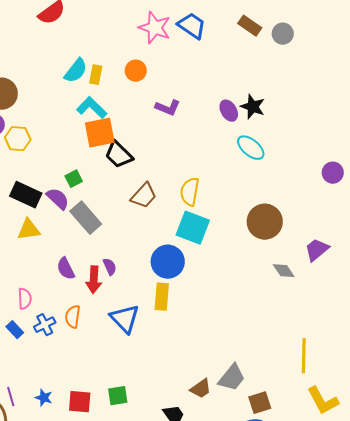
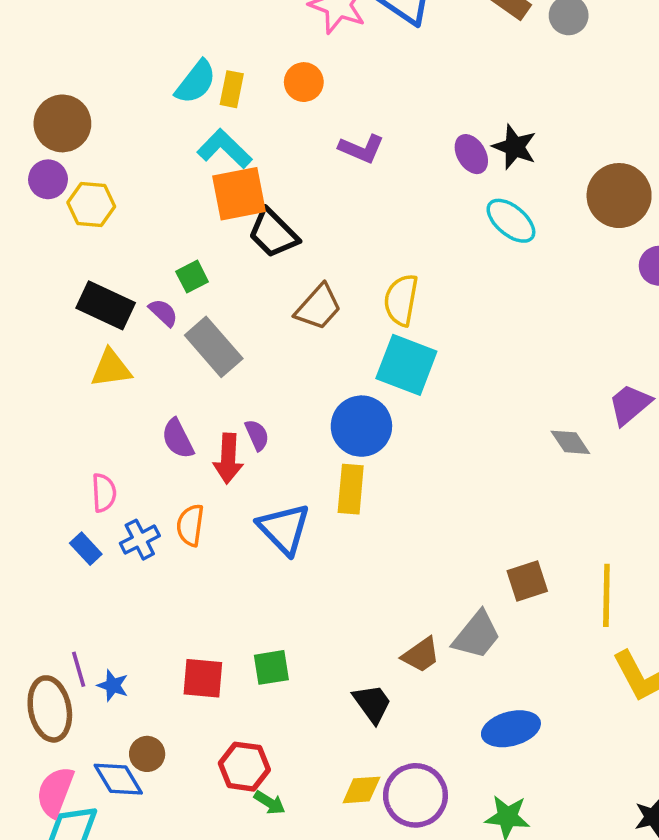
purple semicircle: (58, 199) -> (163, 313), size x0.7
brown circle: (265, 222) -> (619, 196), moved
blue star: (44, 398) -> (113, 685), moved
brown square: (260, 403) -> (527, 581), moved

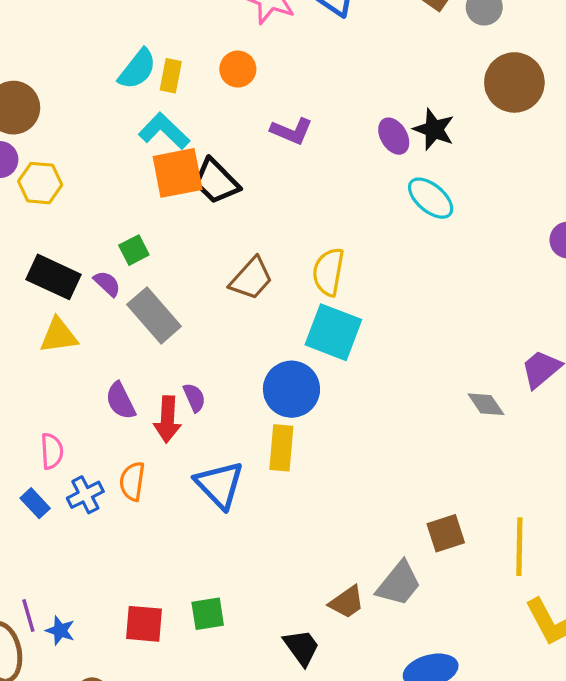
brown circle: (619, 196) -> (514, 82), moved
black trapezoid: (273, 233) -> (216, 181), moved

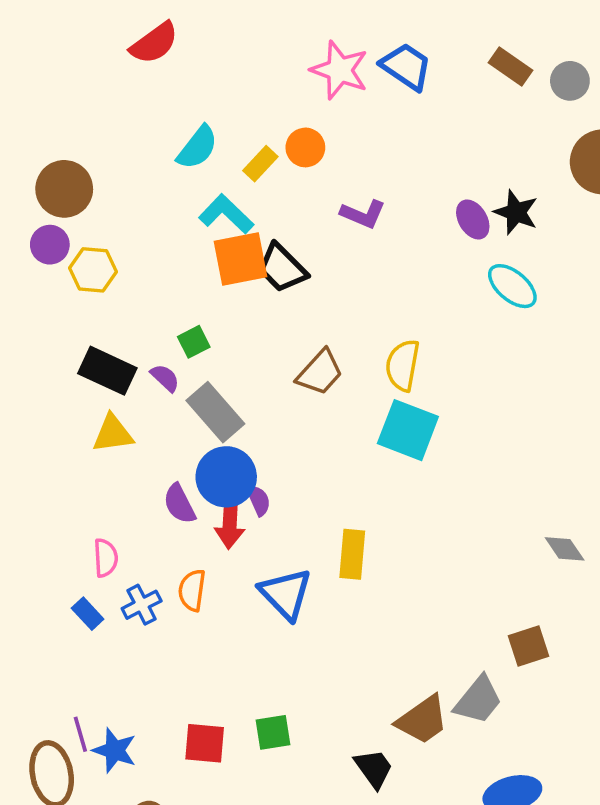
yellow rectangle: (171, 76) -> (260, 164), moved, turned 32
blue circle: (291, 389) -> (226, 477), moved
gray diamond: (486, 404) -> (565, 549), moved
brown trapezoid: (347, 602) -> (422, 720), size x1.4
blue star: (60, 631) -> (115, 750), size x1.4

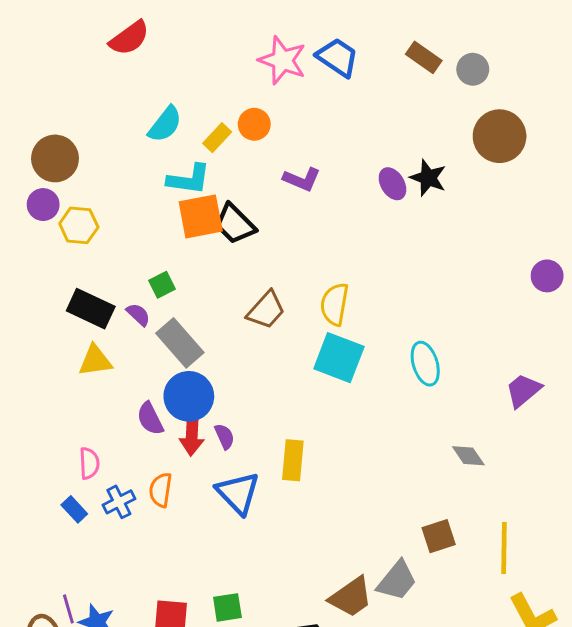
cyan L-shape: (226, 214) -> (189, 179), turned 144
cyan ellipse: (512, 286) -> (425, 364), moved, turned 33
purple semicircle: (259, 500) -> (224, 436), moved

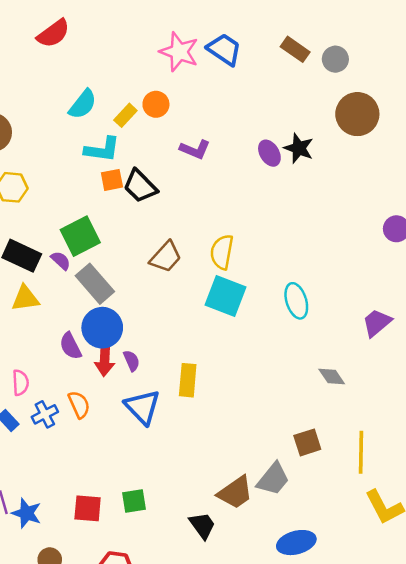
orange square: (201, 216) -> (112, 180), size x0.6
green square: (162, 285) -> (80, 236), size x1.8
orange semicircle: (161, 490) -> (79, 405), turned 148

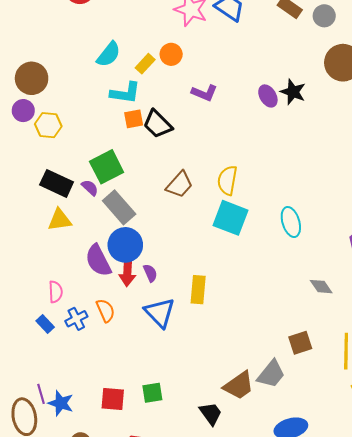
purple semicircle: (70, 346) -> (98, 261), size x1.4

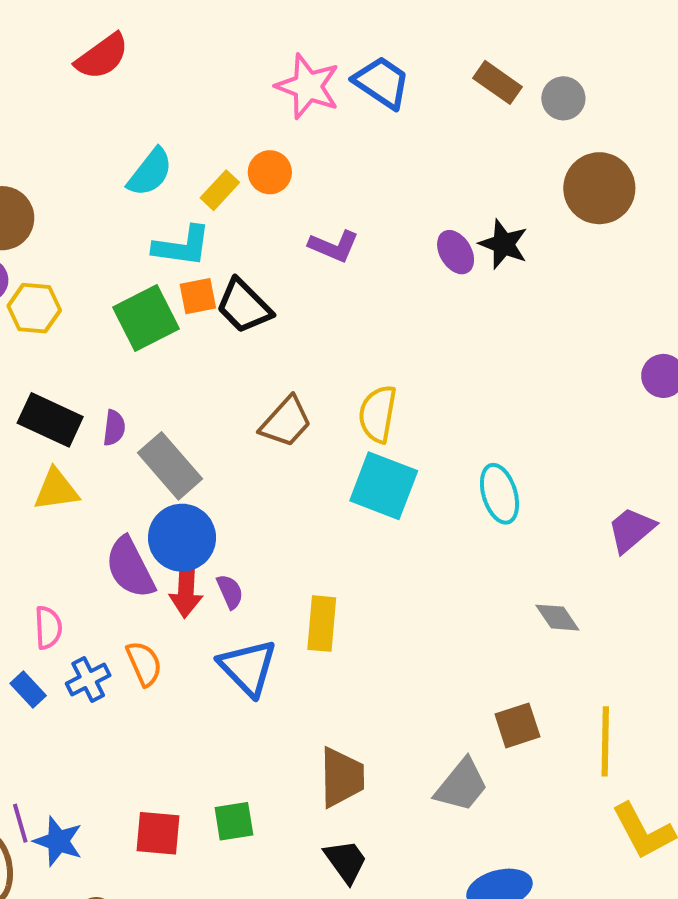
green square: (107, 167) -> (146, 318), moved
purple semicircle: (90, 188) -> (114, 428), turned 54
brown trapezoid: (239, 385) -> (342, 777), moved, turned -56

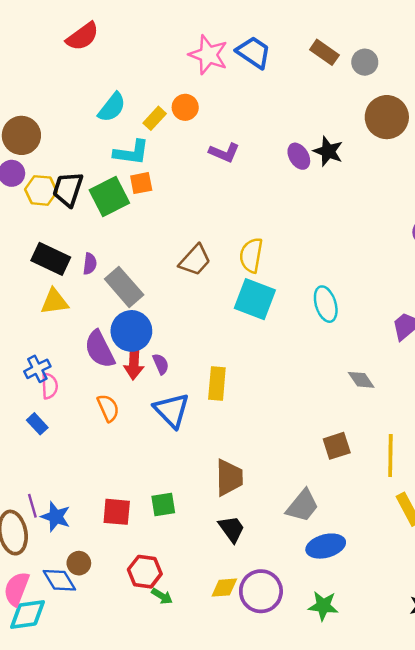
black trapezoid: (244, 306) -> (68, 189), moved, turned 63
blue cross: (88, 679) -> (37, 369), moved
gray trapezoid: (462, 785) -> (302, 506), moved

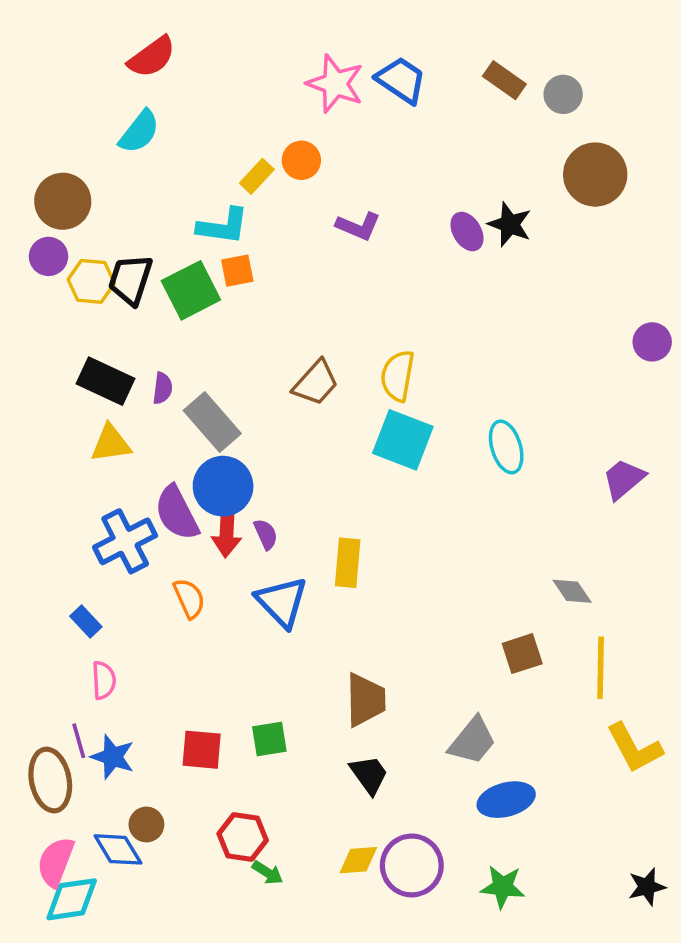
cyan semicircle: (112, 107) -> (139, 132), moved
blue cross: (37, 369) -> (125, 541), moved, size x1.6
gray diamond: (361, 380) -> (572, 591), moved
pink semicircle: (50, 386) -> (104, 680), moved

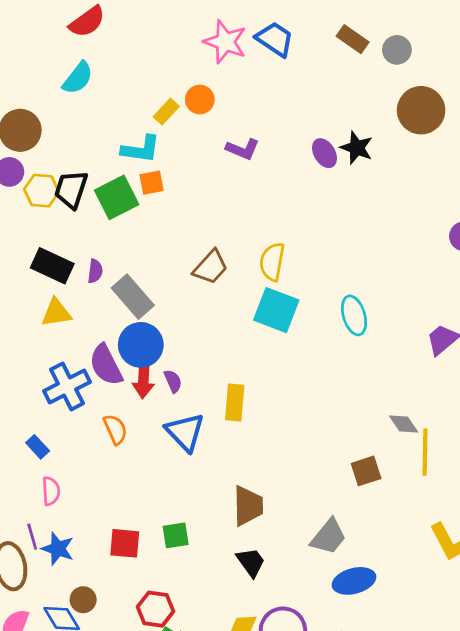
yellow line: (601, 668) -> (425, 452), moved

